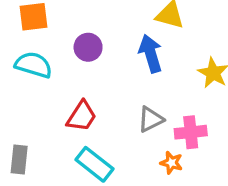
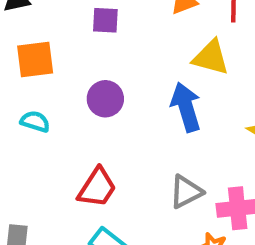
cyan semicircle: (34, 65) -> (35, 121), size x0.6

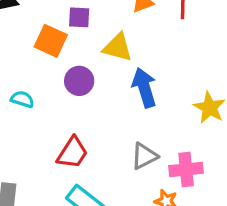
yellow triangle: (211, 57) -> (118, 47), moved
orange square: (35, 59) -> (51, 41), moved, turned 32

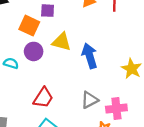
yellow triangle: (118, 47) -> (62, 42), moved
purple circle: (79, 81) -> (34, 51), moved

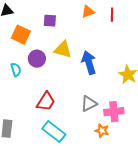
orange square: (29, 26) -> (21, 35), moved
cyan semicircle: (11, 63) -> (16, 70), turned 56

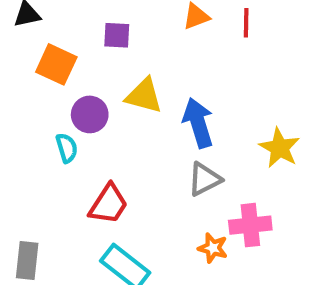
cyan semicircle: (16, 70) -> (67, 148), moved
gray triangle: (89, 104) -> (204, 179), moved
orange star: (102, 131) -> (213, 248), moved

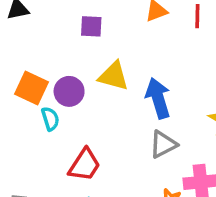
orange square: (56, 64) -> (31, 88), moved

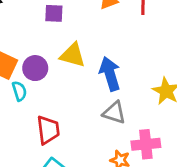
gray triangle: (163, 144) -> (114, 113), turned 45
red trapezoid: (84, 165) -> (48, 130), turned -40

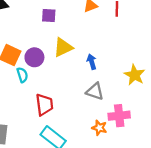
yellow triangle: (73, 55) -> (63, 47), turned -40
blue arrow: (110, 74) -> (92, 62), size x0.6

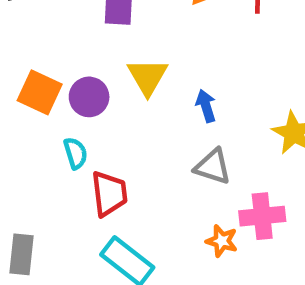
yellow triangle: (63, 47) -> (148, 77), turned -35
cyan semicircle: (22, 75) -> (76, 153), moved

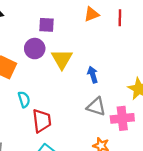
purple circle: (89, 97) -> (35, 49), moved
pink cross: (262, 216) -> (122, 118), moved

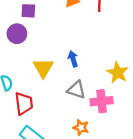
yellow triangle: (62, 59) -> (43, 68), moved

